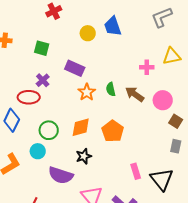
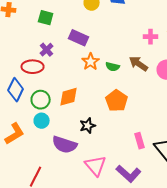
green semicircle: (111, 89) -> (113, 67), moved, turned -64
orange diamond: (81, 127) -> (69, 97), moved
green circle: (49, 130) -> (41, 100), moved

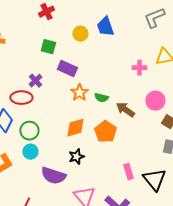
green square: (46, 18) -> (48, 47), moved
brown arrow: (139, 64) -> (125, 110), moved
orange diamond: (69, 97) -> (75, 128), moved

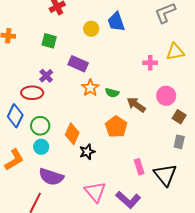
green square: (48, 47) -> (49, 41), moved
orange diamond: (75, 128) -> (72, 134), moved, turned -50
purple semicircle: (53, 176) -> (51, 177), moved

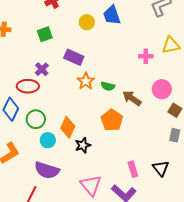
green square: (49, 41) -> (45, 34), turned -35
cyan circle: (41, 147) -> (48, 140), moved
pink rectangle: (139, 167) -> (133, 169), moved
black triangle: (165, 175) -> (161, 168), size x0.7

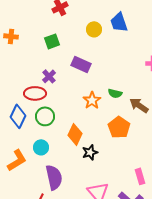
orange star: (86, 81) -> (92, 100), moved
green circle: (36, 119) -> (45, 116), moved
cyan circle: (48, 140) -> (41, 147), moved
purple semicircle: (47, 170) -> (54, 177), turned -120

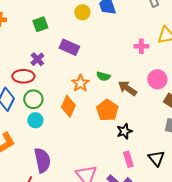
orange diamond: (75, 134) -> (68, 106), moved
cyan circle: (41, 147) -> (35, 120), moved
black star: (90, 152) -> (124, 131), moved

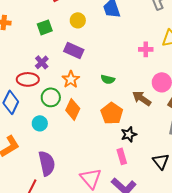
yellow circle: (82, 12) -> (78, 20), moved
orange star: (80, 83) -> (71, 79), moved
brown arrow: (127, 88) -> (142, 98), moved
green circle: (33, 99) -> (51, 97), moved
pink rectangle: (128, 159) -> (122, 156), moved

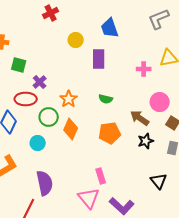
green square: (45, 27) -> (19, 65), moved, turned 35
purple rectangle: (74, 50) -> (99, 59), moved, turned 66
orange pentagon: (112, 113) -> (110, 133), turned 30
black star: (129, 134) -> (146, 141), moved
pink rectangle: (122, 156) -> (101, 176), moved

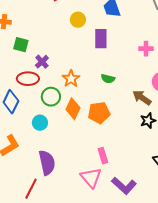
orange pentagon: (110, 133) -> (99, 113), moved

